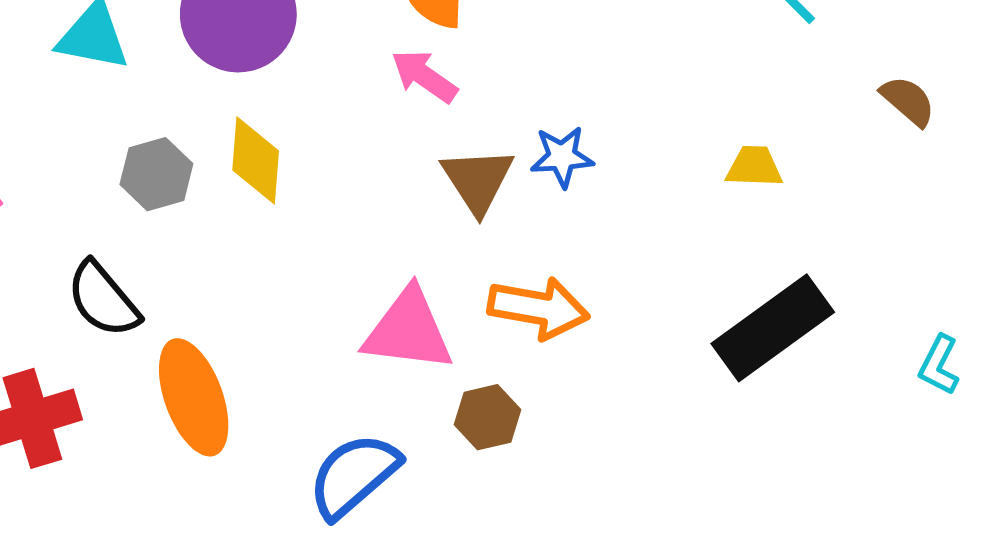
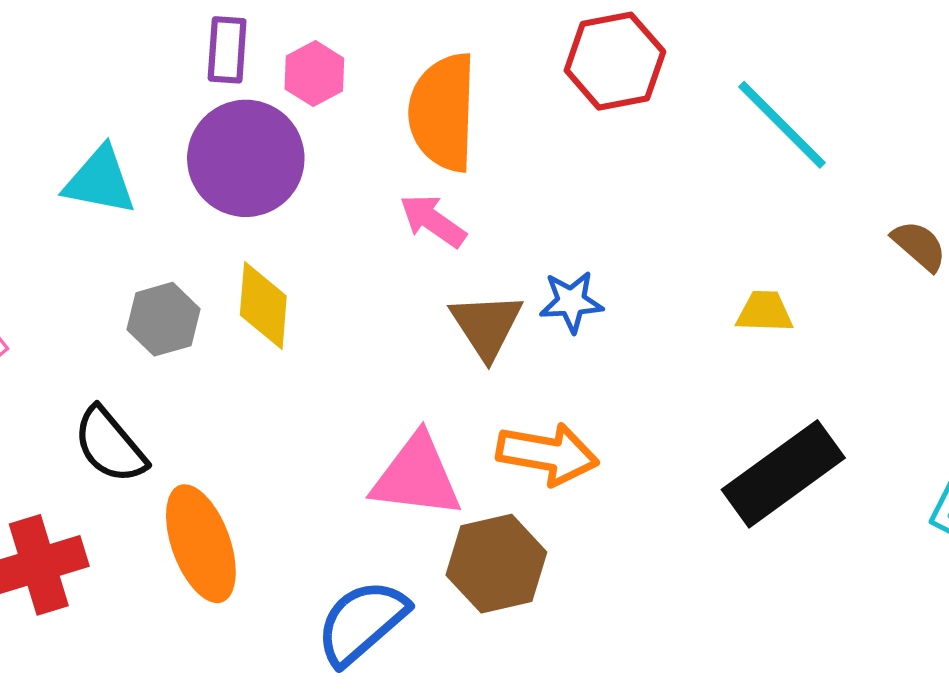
brown hexagon: (488, 417) -> (496, 564), size x1.5

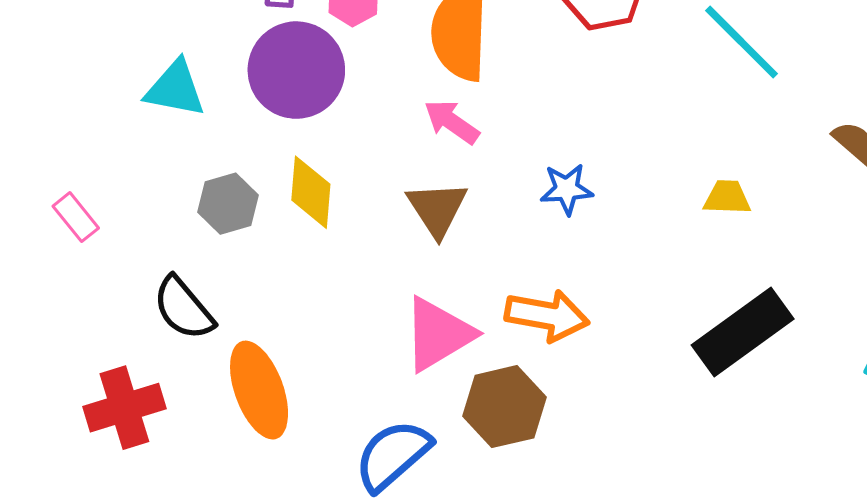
brown triangle: (486, 325) -> (437, 209), moved
pink triangle: (417, 476) -> (438, 334), turned -38

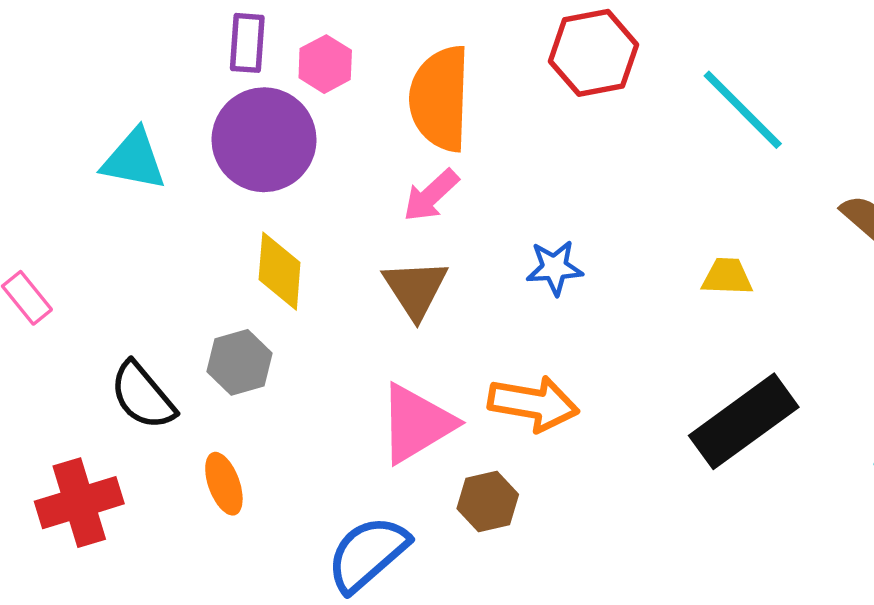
pink arrow: (452, 122) -> (431, 195), turned -78
gray hexagon: (228, 204) -> (240, 362), moved
orange ellipse: (259, 390) -> (224, 484), size x0.6
brown hexagon: (504, 407) -> (488, 502), size x0.7

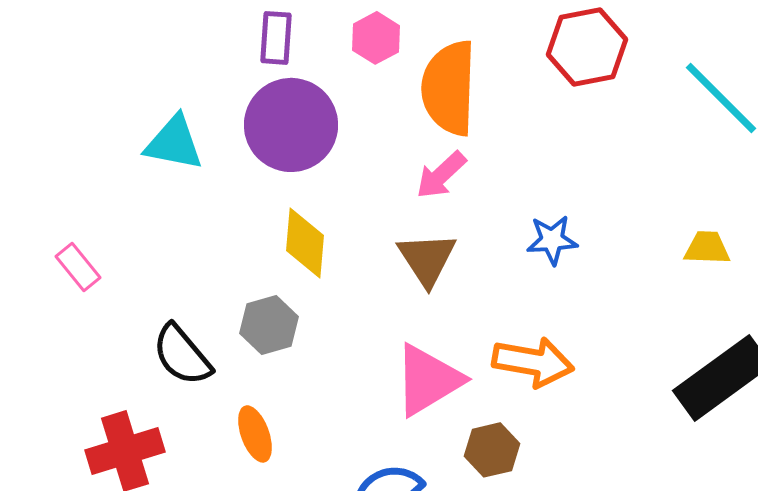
pink hexagon: (325, 64) -> (376, 38), moved

